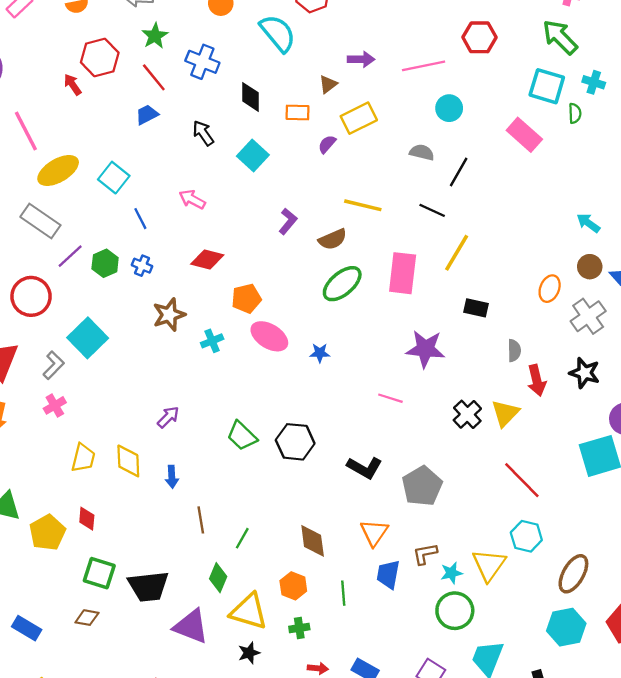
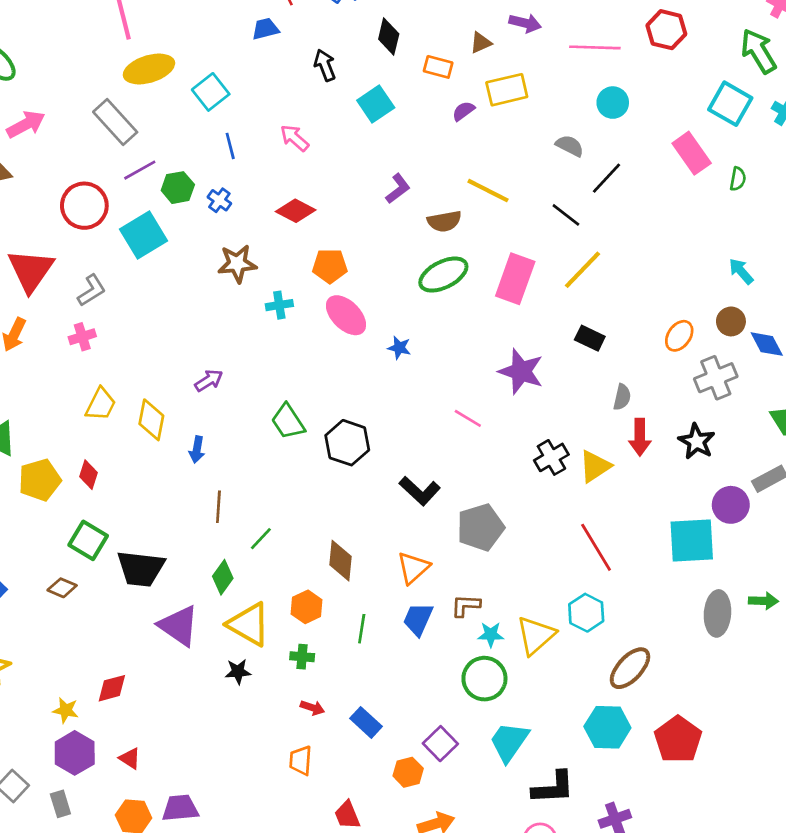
green semicircle: (575, 113) -> (738, 179), moved
cyan square: (88, 338) -> (144, 235), moved

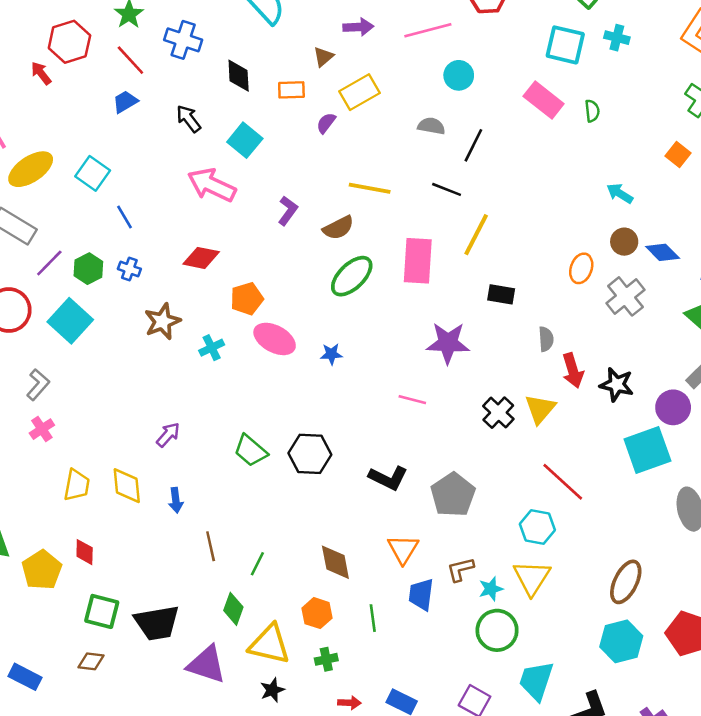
pink arrow: (294, 138) -> (212, 185), moved, size x1.6
black star: (697, 441) -> (617, 385), moved
cyan hexagon: (586, 613) -> (537, 527), moved

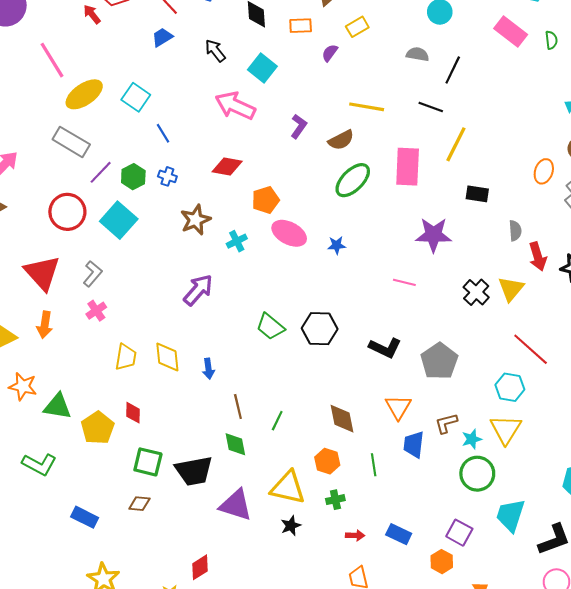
yellow rectangle: (360, 92) -> (357, 27), size x0.7
purple arrow: (168, 435) -> (198, 290), moved, size x1.5
green diamond: (233, 609) -> (235, 444), moved, turned -30

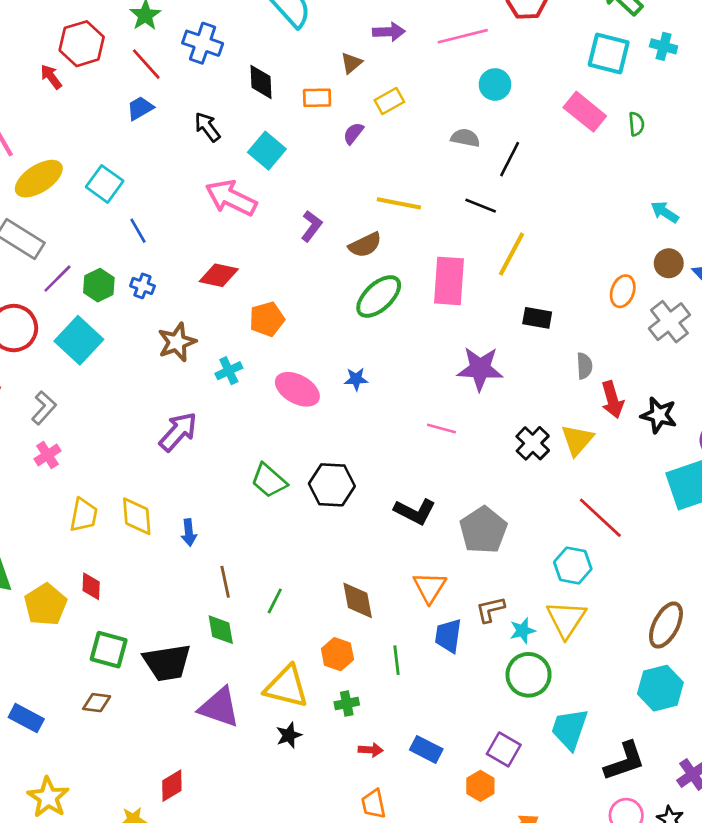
pink ellipse: (289, 233) -> (297, 389), moved

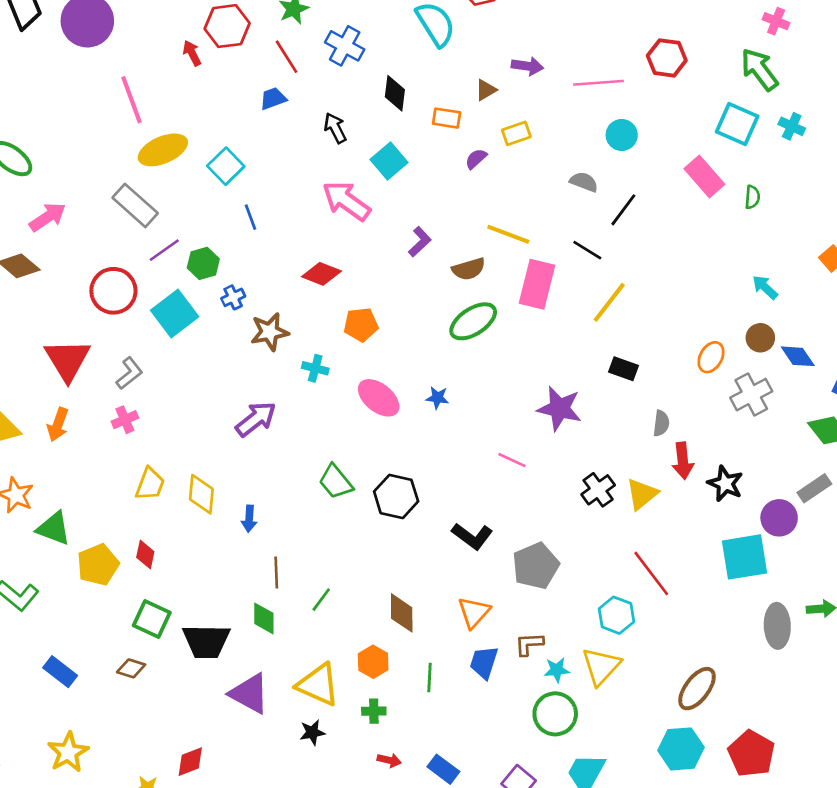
pink rectangle: (449, 281) -> (537, 284), moved
blue cross: (142, 286) -> (233, 297), moved, turned 35
cyan cross: (229, 371) -> (315, 368), turned 30

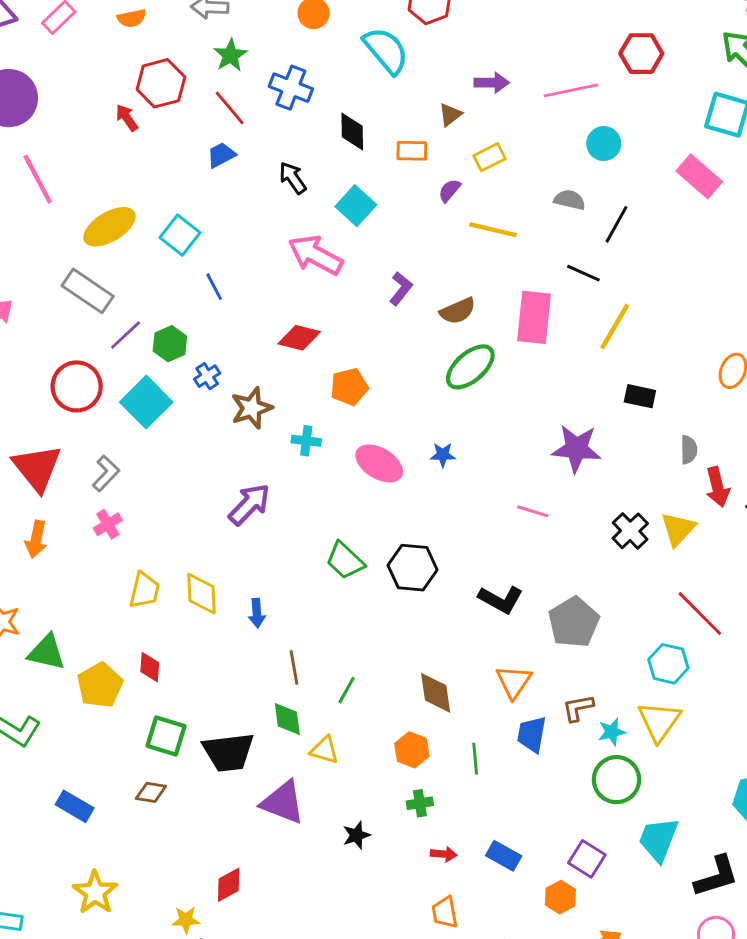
pink line: (131, 100) -> (38, 179), moved
yellow line: (508, 234) -> (493, 230), moved
yellow triangle: (318, 685) -> (324, 750), moved, size x0.6

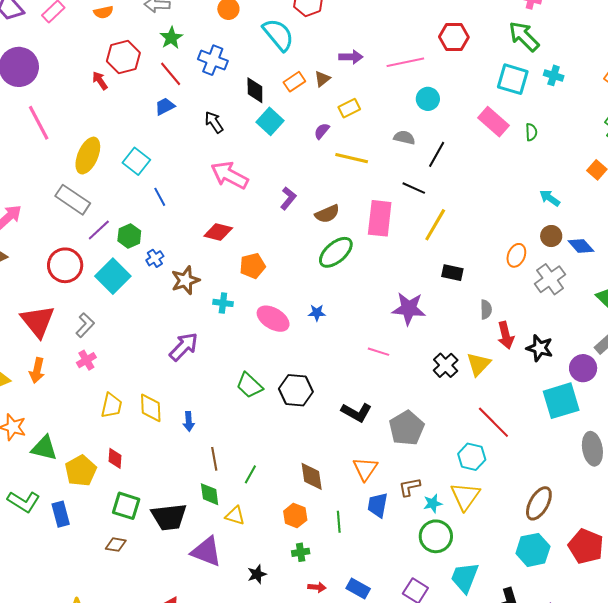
orange rectangle: (412, 151) -> (294, 82), moved, turned -35
cyan square: (356, 206) -> (270, 121), moved
yellow ellipse: (109, 227) -> (88, 156), turned -36
blue rectangle: (75, 806) -> (61, 514), moved, turned 45

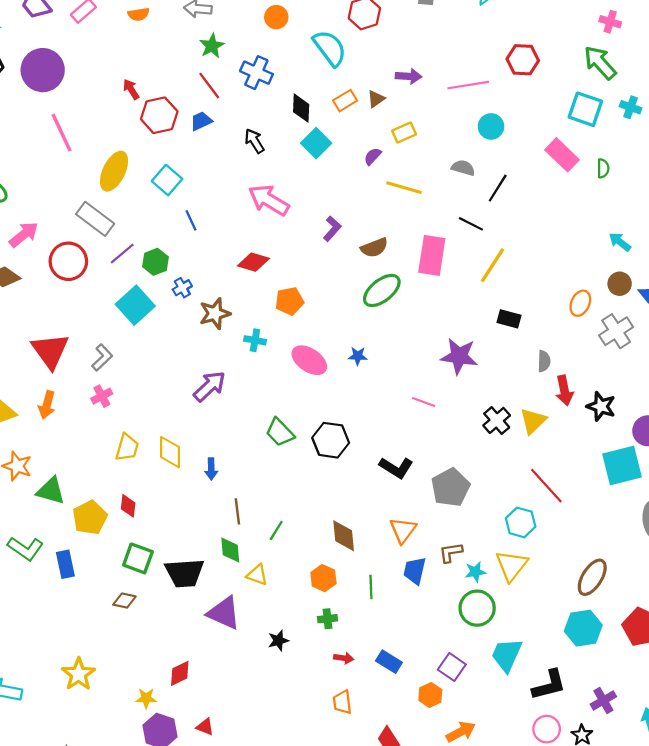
red hexagon: (123, 57) -> (159, 115), moved
red circle: (65, 265) -> (68, 261), moved

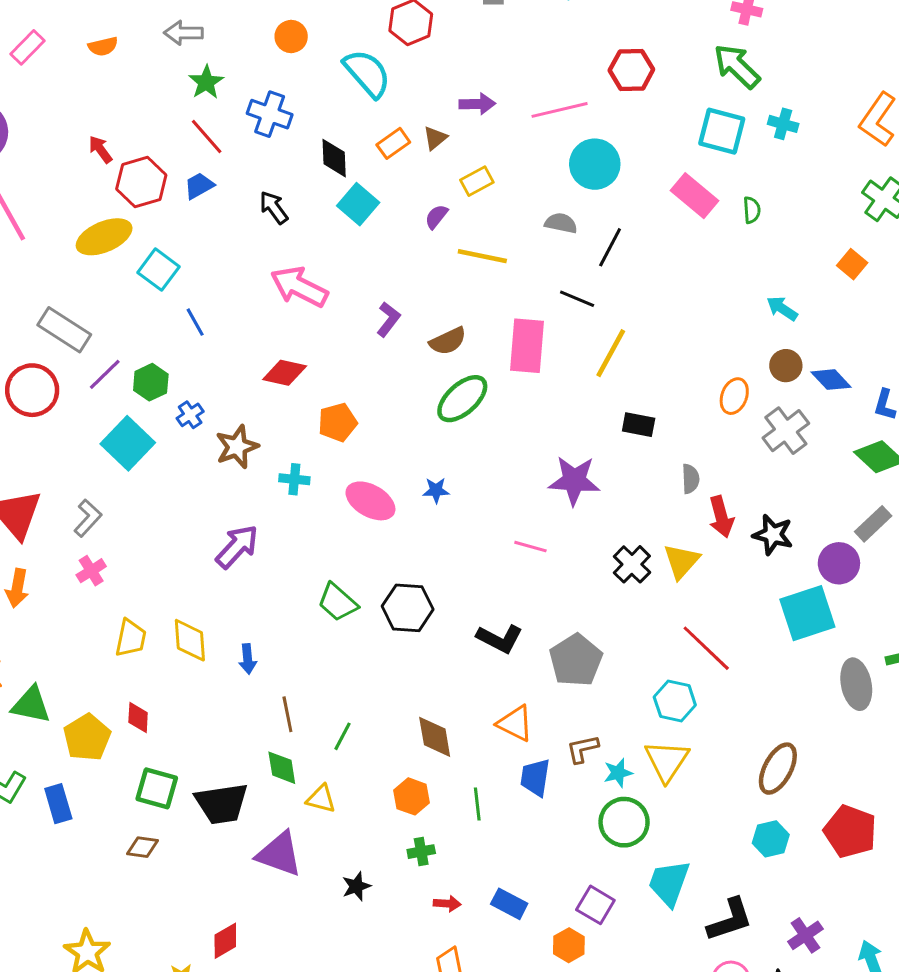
cyan circle: (491, 126) -> (595, 164), size x1.4
yellow ellipse: (114, 171) -> (104, 237), moved, turned 45
orange triangle: (403, 530) -> (515, 723), turned -36
cyan hexagon: (583, 628) -> (771, 839), size x0.7

